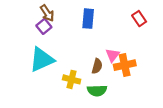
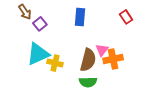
brown arrow: (47, 13) -> (25, 12), moved
brown semicircle: (97, 66) -> (88, 60), size x1.6
yellow cross: (72, 79) -> (55, 63), moved

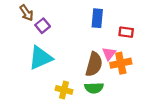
blue rectangle: (80, 17) -> (97, 18), moved
red rectangle: (126, 17) -> (126, 32), moved, turned -48
yellow cross: (55, 63) -> (64, 90), moved

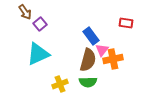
blue rectangle: (97, 18) -> (91, 36), moved, turned -42
red rectangle: (126, 32) -> (126, 23), moved
yellow cross: (64, 90) -> (60, 84), turned -35

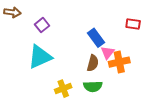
brown arrow: (25, 12) -> (12, 12), moved, turned -49
brown semicircle: (88, 60) -> (93, 63), size x0.7

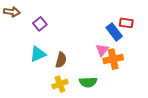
blue rectangle: (96, 38) -> (114, 32), moved
cyan triangle: (40, 57) -> (38, 54), size x0.7
brown semicircle: (93, 63) -> (61, 60), moved

